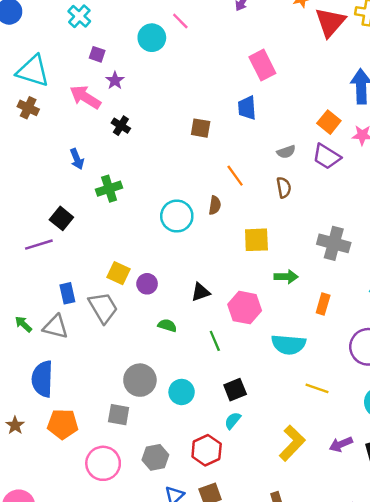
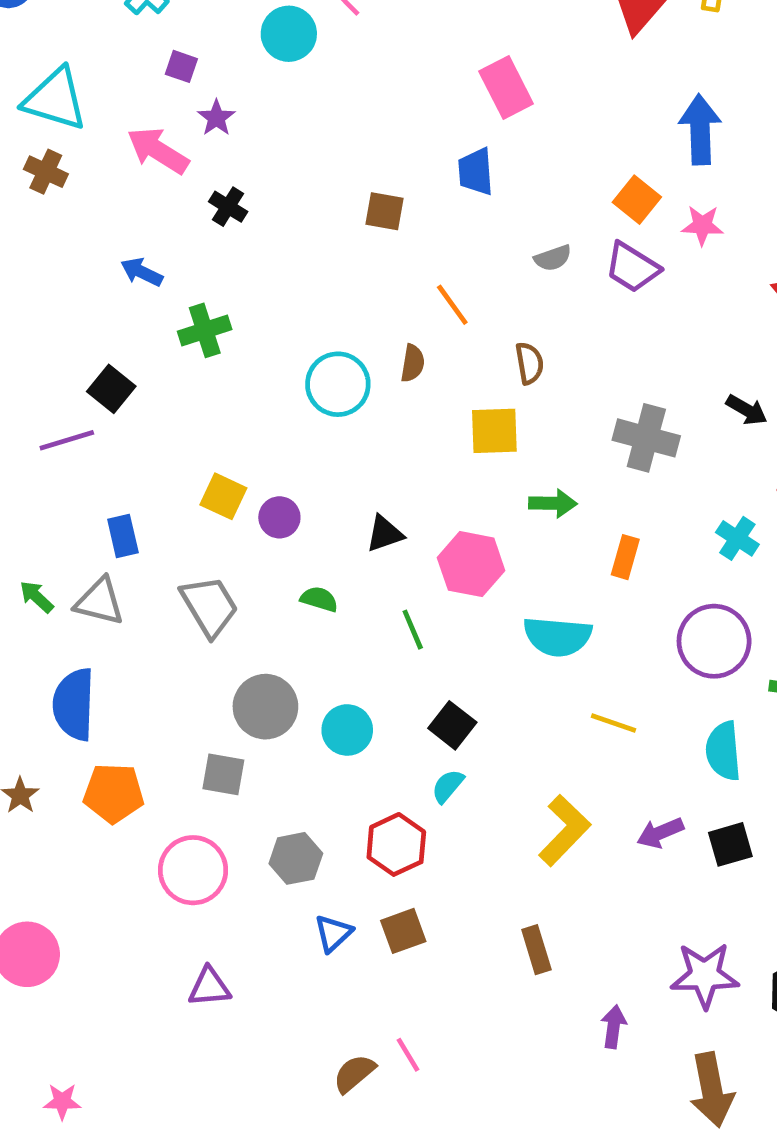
blue arrow: (77, 159) -> (142, 272), turned 138
brown semicircle: (284, 187) -> (529, 363), moved
gray trapezoid: (103, 308) -> (209, 606), moved
black square: (235, 390) -> (452, 725), turned -30

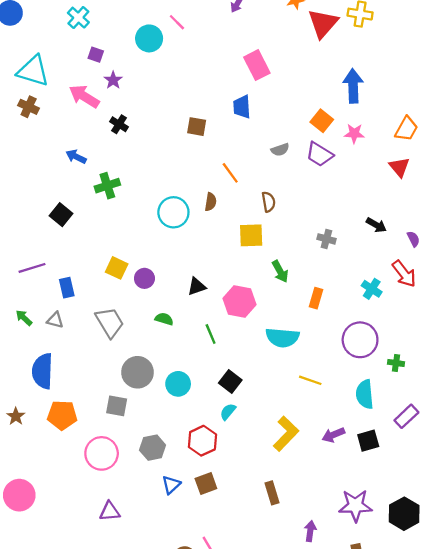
gray cross: (646, 438) -> (326, 239), size x0.6
purple line: (67, 440) -> (32, 268), moved
green arrow: (553, 503) -> (280, 271), turned 60
gray triangle: (100, 601) -> (55, 320), size x0.7

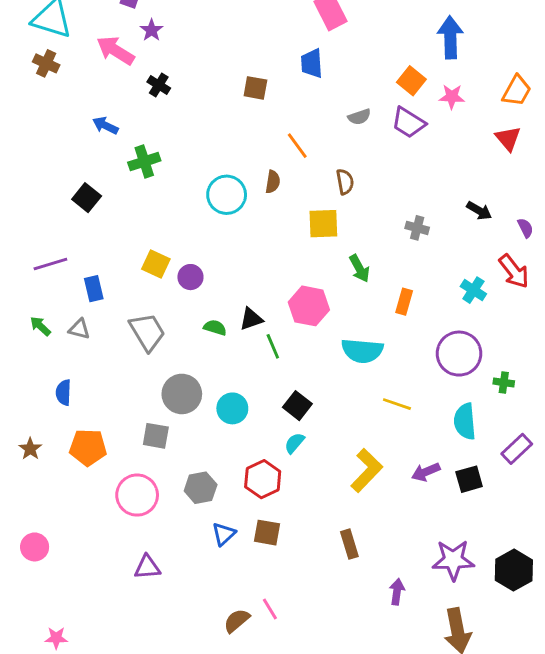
black triangle: (197, 286) -> (251, 319), moved
blue semicircle: (42, 371) -> (63, 393), size x0.6
brown square: (206, 484) -> (267, 533), turned 30
pink circle: (19, 495) -> (35, 547), size x0.7

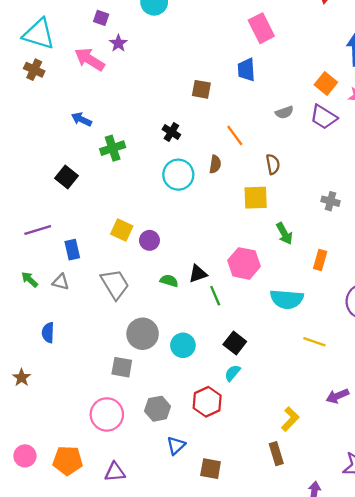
black cross: (159, 85) -> (171, 132), moved
orange pentagon: (88, 447) -> (68, 461), moved
yellow L-shape: (367, 470) -> (290, 419), moved, size x0.7
brown square: (267, 533) -> (211, 469), moved

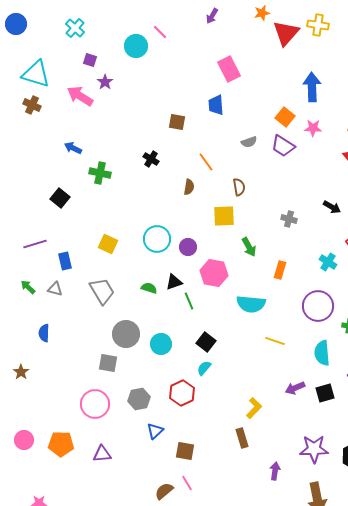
green cross: (113, 148) -> (100, 173), turned 30
cyan circle: (178, 175) -> (157, 239), moved
purple circle: (149, 240) -> (188, 247), moved

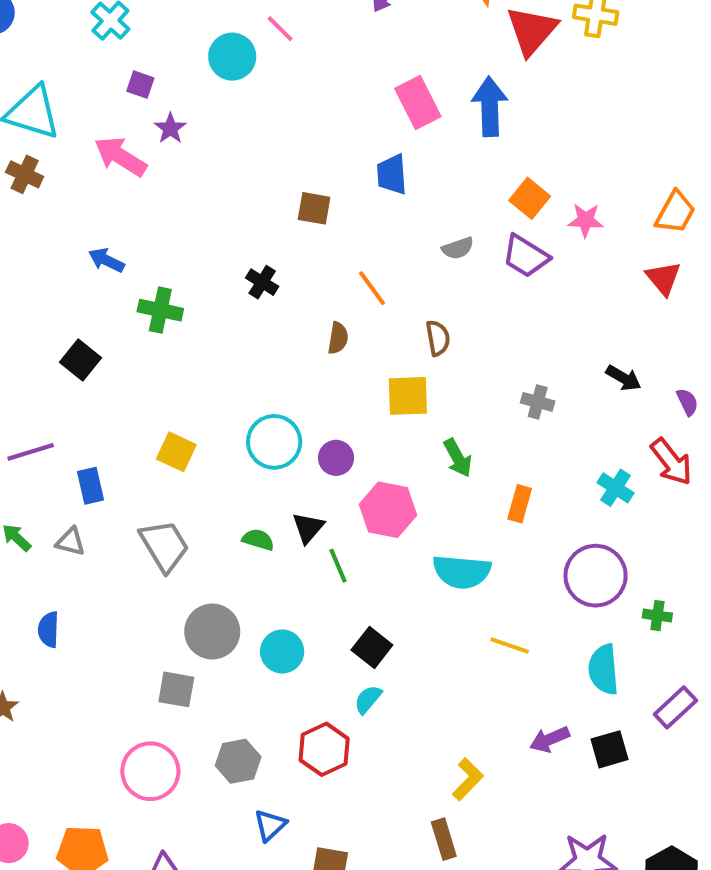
blue arrow: (312, 87) -> (490, 106), moved
black triangle: (174, 282) -> (308, 528), turned -30

